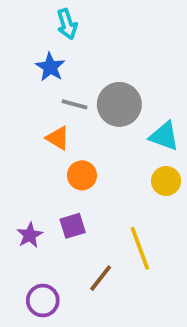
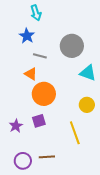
gray circle: (119, 104) -> (72, 46), moved
orange circle: (82, 175) -> (44, 94), size x1.5
yellow circle: (166, 181) -> (87, 105), moved
brown line: (101, 278) -> (47, 157), moved, turned 49

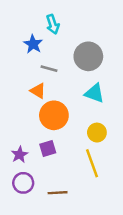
cyan arrow: (36, 13) -> (53, 24), moved
cyan triangle: (88, 73) -> (94, 93), moved
yellow circle: (87, 105) -> (97, 133), moved
purple circle: (23, 161) -> (23, 183), moved

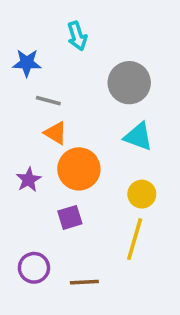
blue star: (33, 44) -> (27, 63), moved, turned -30
gray line: (49, 69) -> (48, 101), moved
purple star: (20, 155) -> (29, 180), moved
yellow line: (92, 163) -> (135, 239), turned 36

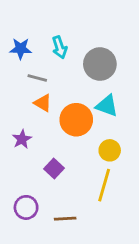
cyan arrow: (77, 36) -> (60, 47), moved
orange circle: (79, 169) -> (76, 120), moved
purple square: (70, 217) -> (54, 168), turned -30

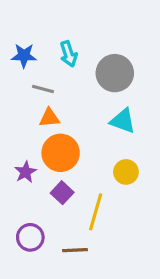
orange triangle: (43, 103) -> (49, 118), turned -36
orange circle: (76, 120) -> (61, 153), moved
purple star: (22, 139) -> (26, 172), moved
yellow line: (104, 185) -> (96, 212), moved

